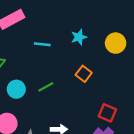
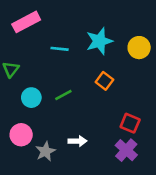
cyan star: (79, 37) -> (99, 41), size x1.5

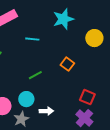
cyan star: (99, 41) -> (63, 19), moved
cyan circle: (31, 98) -> (26, 99), moved

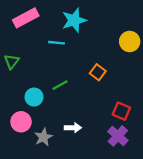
cyan star: (63, 19) -> (74, 20), moved
cyan circle: (26, 99) -> (34, 97), moved

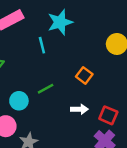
cyan line: (56, 43) -> (42, 45), turned 70
white arrow: (73, 128) -> (79, 109), moved

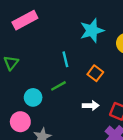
cyan star: (60, 22) -> (92, 31), moved
cyan line: (42, 45) -> (65, 59), moved

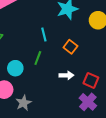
green line: (58, 86) -> (38, 58), turned -40

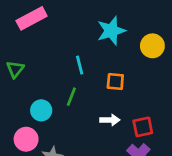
orange square: (70, 47) -> (115, 82), turned -32
red square: (91, 80) -> (143, 127), turned -35

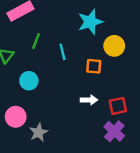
yellow circle: (152, 46) -> (114, 46), moved
green line: (71, 97) -> (36, 41), moved
cyan circle: (41, 110) -> (29, 81), moved

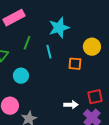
cyan star: (90, 22) -> (59, 28), moved
white arrow: (89, 100) -> (71, 105), moved

